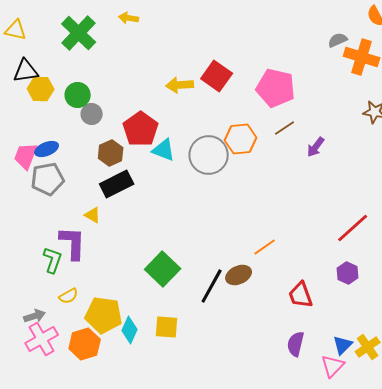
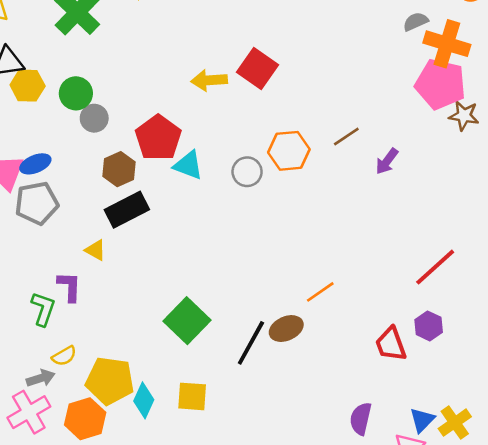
pink pentagon: (276, 88) -> (440, 84), moved
gray circle: (209, 155) -> (247, 172), size x0.6
purple L-shape: (73, 243) -> (69, 287), size x0.7
red trapezoid: (301, 295) -> (391, 344), moved
gray arrow: (35, 316) -> (41, 378), moved

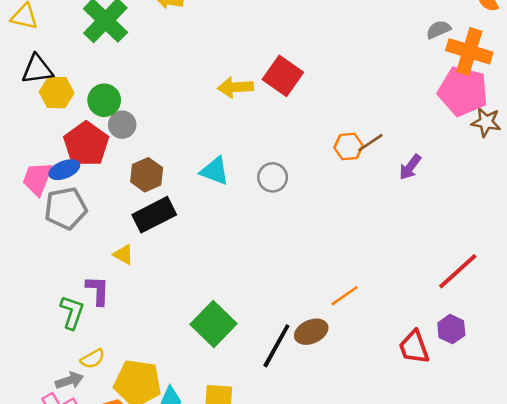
red pentagon: (158, 138) -> (86, 144), moved
orange hexagon: (289, 151) -> (348, 147), moved, size x0.7

